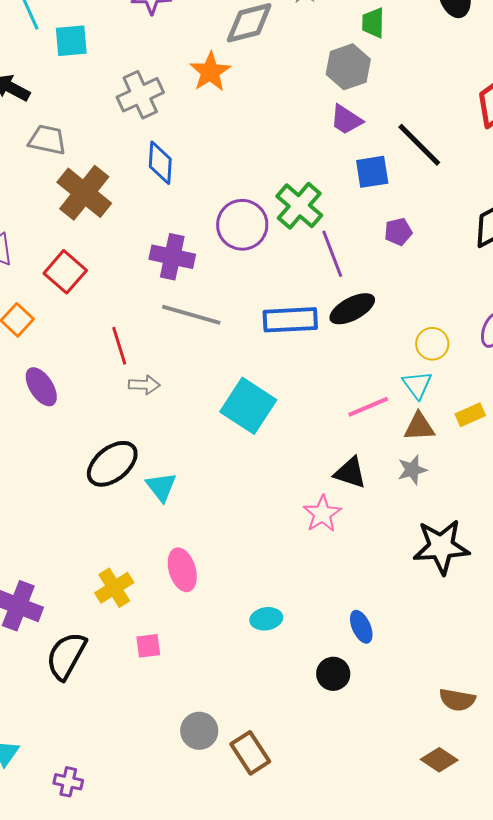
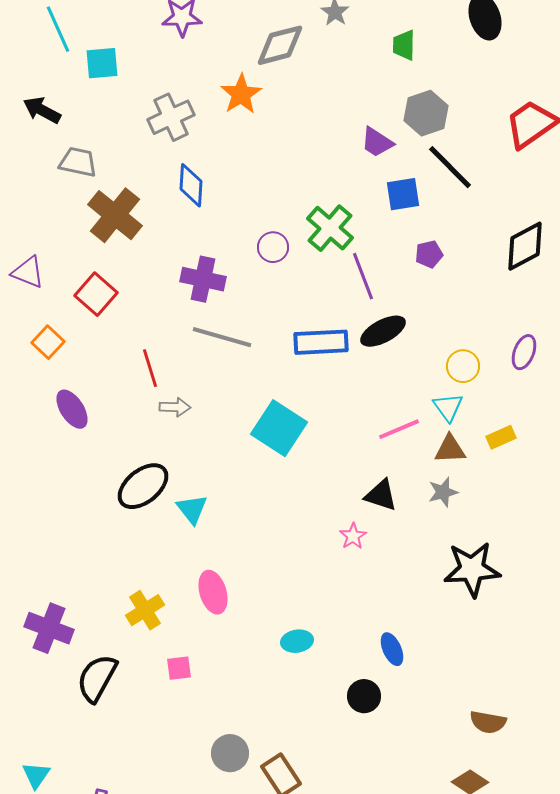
gray hexagon: (348, 67) -> (426, 113), moved
purple circle: (242, 225) -> (273, 247), size x0.6
pink star: (322, 514) -> (353, 536), size x0.7

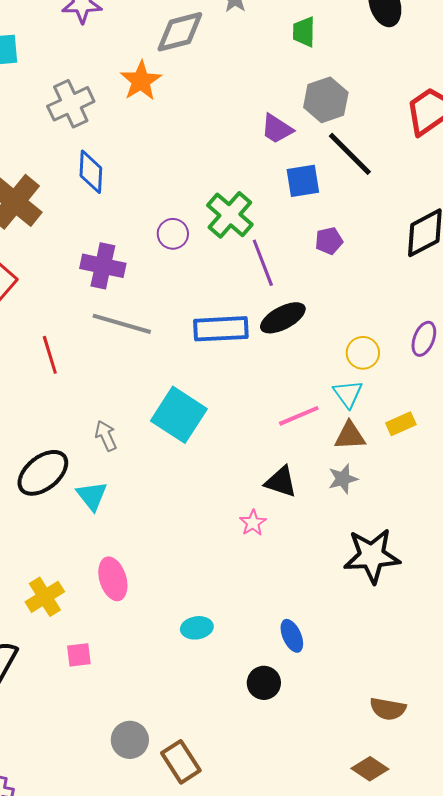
gray arrow: (175, 407) -> (106, 436), moved, turned -116

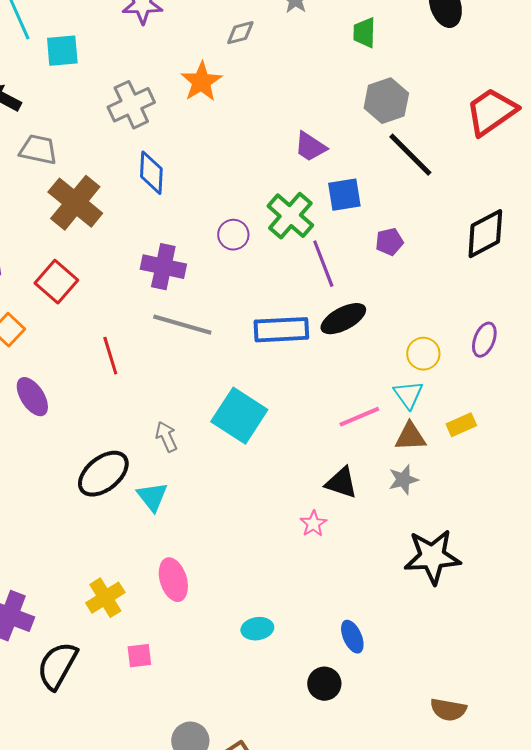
gray diamond: (180, 32) -> (240, 33), size x0.6
purple trapezoid: (277, 129) -> (310, 147), moved
blue square: (303, 181) -> (344, 195), moved

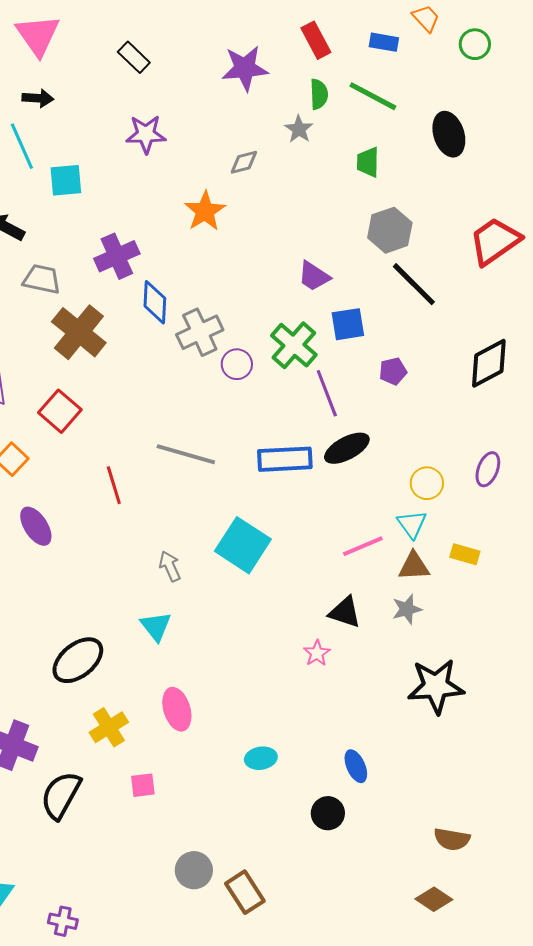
gray cross: (131, 105) -> (200, 332), moved
purple cross: (163, 267) -> (117, 256), moved, turned -36
yellow rectangle: (461, 425) -> (465, 554), turned 40
black ellipse: (103, 474) -> (78, 660), moved

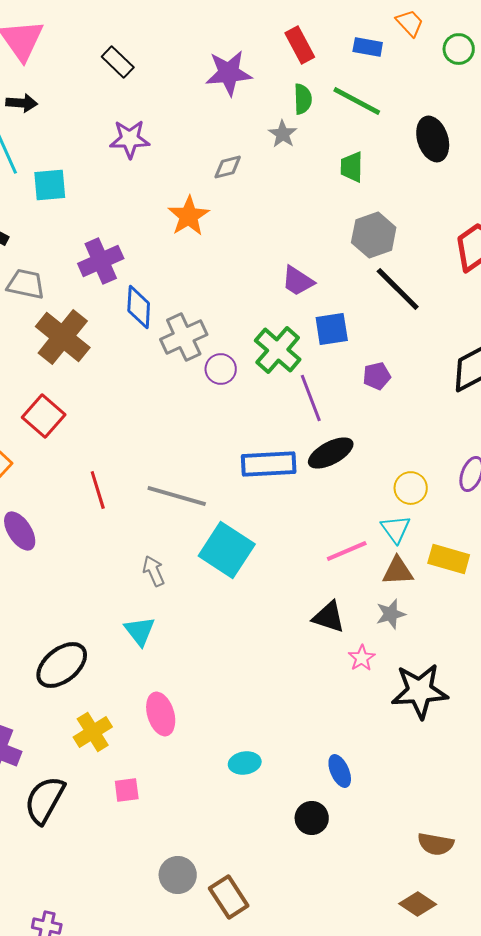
gray line: (186, 454) -> (177, 496), moved
yellow rectangle: (465, 554) -> (449, 559), size x1.4
pink star: (317, 653) -> (362, 658), moved

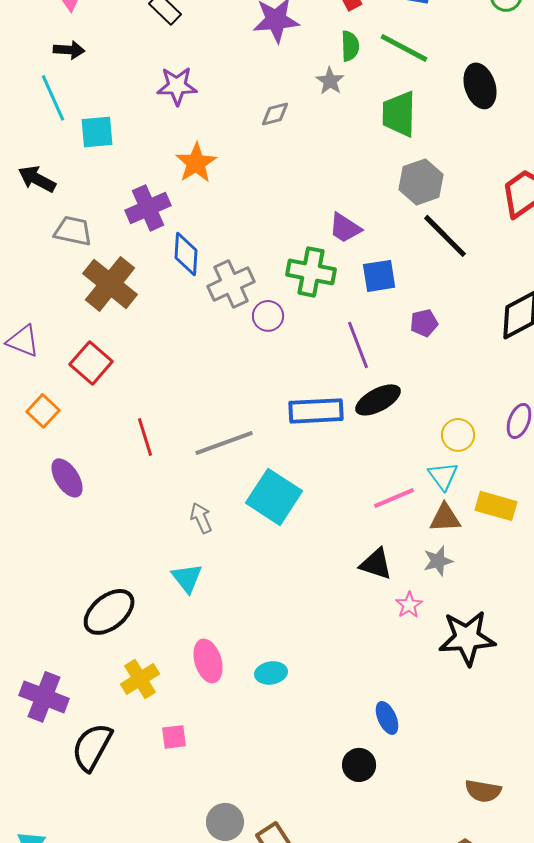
green trapezoid: (352, 167) -> (399, 114), size x1.5
orange star: (189, 216) -> (196, 163), moved
green cross: (278, 350) -> (311, 272), moved, turned -30
gray line: (177, 496) -> (224, 443), turned -36
cyan ellipse: (245, 763) -> (271, 673), moved

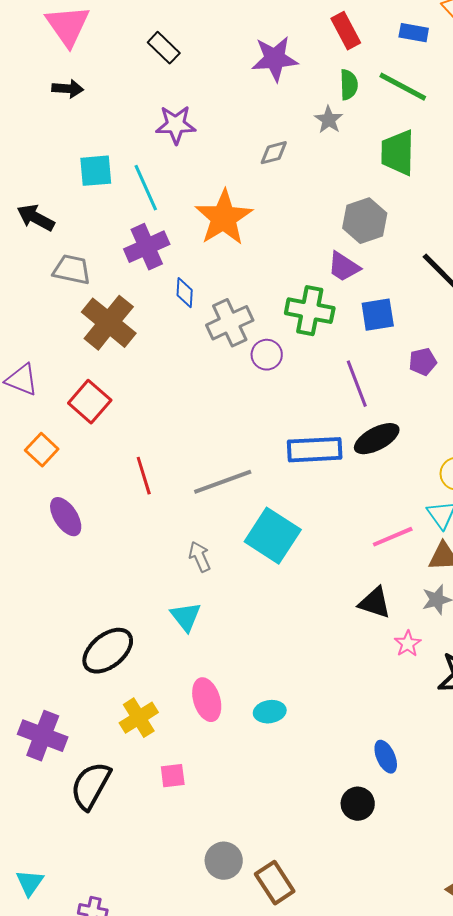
cyan line: (53, 98) -> (146, 188), moved
orange star: (196, 163) -> (224, 218), moved, size x1.4
gray hexagon: (421, 182) -> (365, 221), moved
blue diamond: (186, 254) -> (185, 293), size x0.7

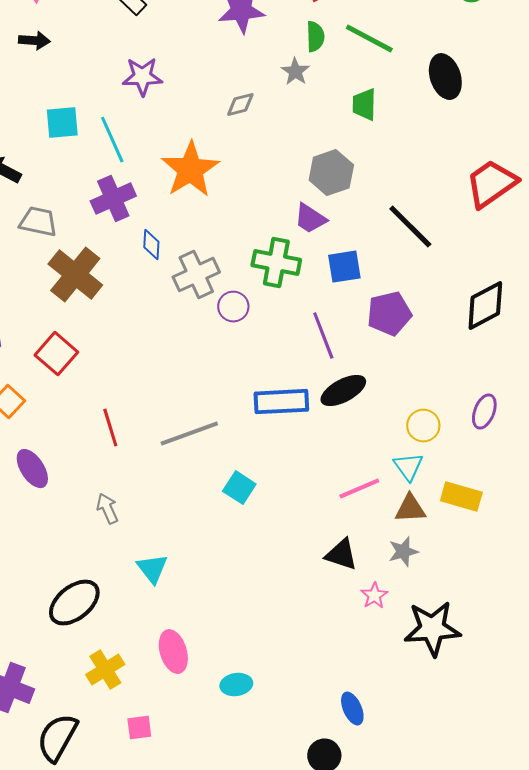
green trapezoid: (398, 153) -> (364, 105), size x0.7
purple pentagon: (423, 362) -> (389, 314), size x1.6
cyan square: (273, 536) -> (239, 488), size x0.6
gray arrow: (200, 557) -> (107, 509), moved
cyan ellipse: (270, 712) -> (236, 685), moved

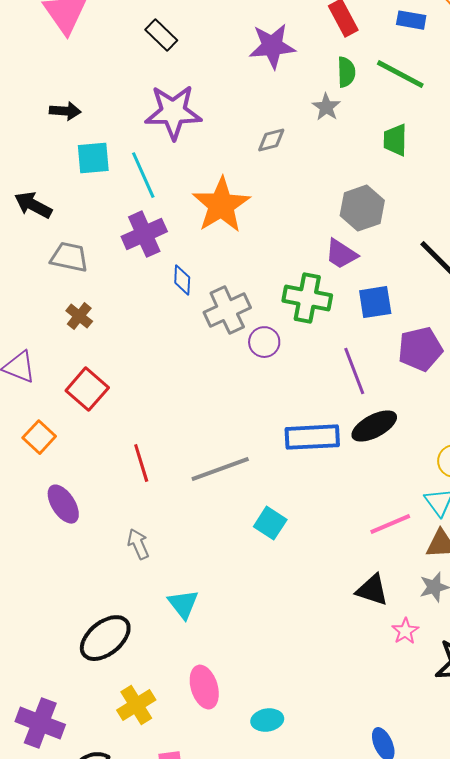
black arrow: (34, 41) -> (65, 111), moved
purple star: (142, 77) -> (173, 112), size x1.4
brown cross: (75, 275) -> (79, 316), moved, size x0.5

